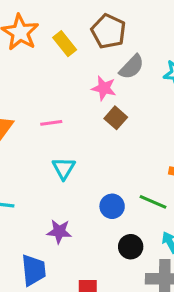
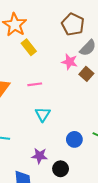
yellow rectangle: (65, 44) -> (29, 47), moved
brown square: (116, 118) -> (86, 74), moved
black circle: (131, 247) -> (61, 169), moved

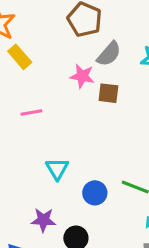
brown square: (86, 74) -> (108, 93), turned -32
cyan triangle: (43, 114) -> (57, 169), moved

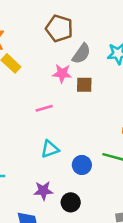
pink line: (31, 113) -> (44, 108), moved
cyan triangle: (57, 169) -> (50, 149), turned 48

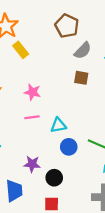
pink star: (62, 73) -> (33, 92), moved
pink line: (44, 108) -> (32, 117), moved
cyan triangle: (50, 149) -> (58, 125), moved

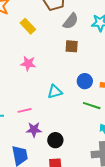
yellow rectangle: (21, 50) -> (28, 26), moved
pink line: (32, 117) -> (25, 110), moved
blue circle: (69, 147) -> (85, 81), moved

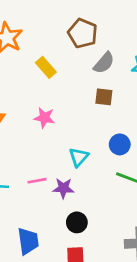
cyan triangle: (55, 92) -> (79, 157), turned -35
purple star: (34, 130) -> (63, 188), moved

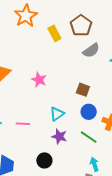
yellow rectangle: (46, 67) -> (54, 33), moved
brown square: (104, 97) -> (83, 90), moved
purple star: (63, 188) -> (59, 137), moved

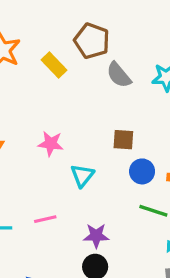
gray semicircle: (91, 50) -> (119, 75), turned 102
cyan triangle: (57, 114) -> (82, 176), moved
purple star: (59, 137) -> (96, 236), moved

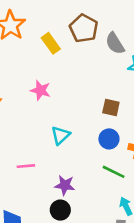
gray semicircle: (119, 75) -> (115, 43), moved
brown square: (123, 140) -> (111, 108), moved
pink star: (51, 144) -> (41, 90), moved

